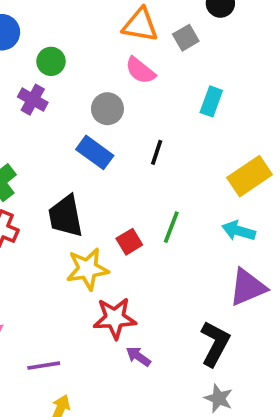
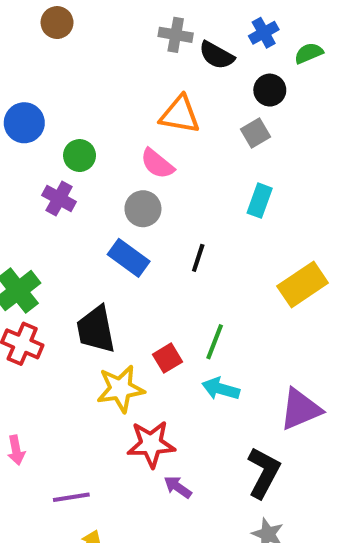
gray square: (186, 38) -> (255, 133), moved
pink semicircle: (140, 70) -> (157, 164), moved
cyan arrow: (239, 231) -> (221, 389), moved

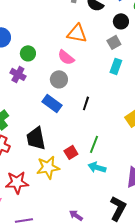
cyan rectangle: (260, 201) -> (116, 66), moved
red star: (151, 444) -> (17, 182), moved

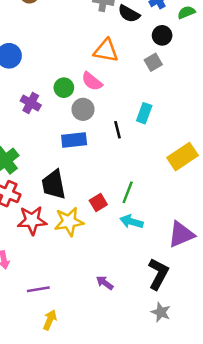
green circle: (28, 53) -> (64, 88), moved
cyan rectangle: (116, 66) -> (144, 113), moved
blue rectangle: (52, 103) -> (74, 140), turned -42
black line: (86, 103) -> (117, 130), moved, turned -32
red star: (17, 182) -> (32, 220), moved

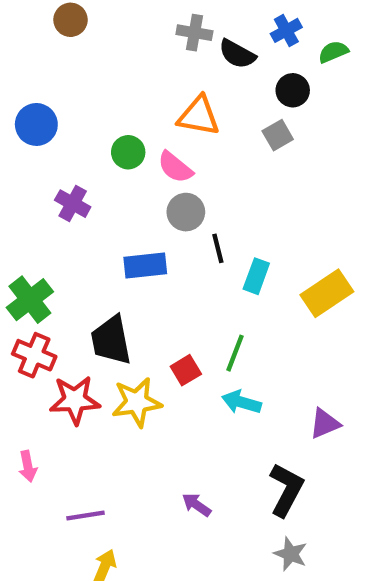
green circle: (64, 88) -> (128, 152), moved
gray circle: (83, 109) -> (186, 212), moved
cyan rectangle: (144, 113) -> (256, 276), moved
purple triangle: (181, 234) -> (325, 424), size x0.7

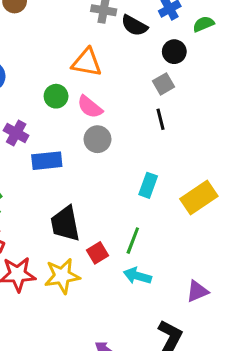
orange triangle: (199, 116) -> (87, 62), moved
black line: (218, 248) -> (160, 119), moved
blue rectangle: (145, 265) -> (47, 161), moved
black trapezoid: (111, 340) -> (65, 224), moved

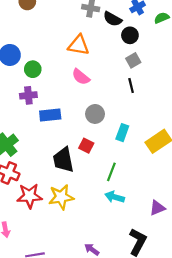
black circle: (174, 52) -> (130, 35), moved
green circle: (56, 96) -> (33, 69), moved
purple cross: (16, 133) -> (28, 95), turned -35
gray circle: (97, 139) -> (95, 114), moved
red square: (97, 253) -> (86, 146), moved, turned -32

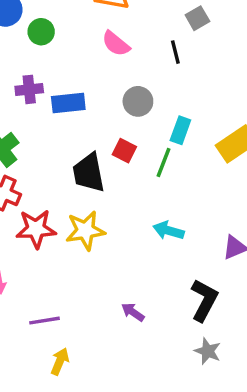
black line: (131, 86) -> (175, 52), moved
purple cross: (28, 95) -> (29, 89), moved
green line: (111, 172) -> (163, 163), moved

